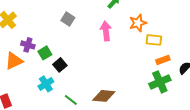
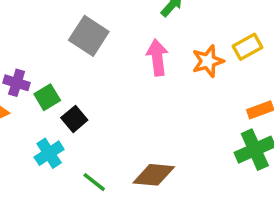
gray square: (68, 19) -> (89, 36), size x1.5
orange star: (138, 23) -> (208, 61), moved
yellow rectangle: (154, 40) -> (248, 47), moved, turned -35

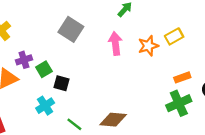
purple cross: (17, 83) -> (24, 60), turned -35
black square: (74, 119) -> (61, 83), turned -35

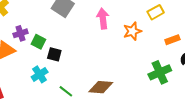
orange star: (148, 46) -> (132, 31), moved
green square: (44, 69) -> (38, 42), turned -32
orange rectangle: (182, 77) -> (172, 40), moved

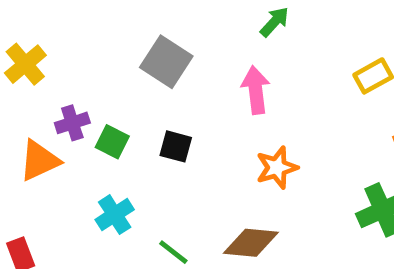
orange star: (132, 31) -> (277, 168), moved
black square: (54, 54) -> (176, 146), moved

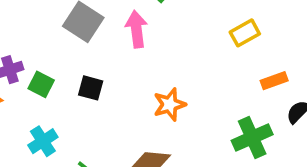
pink arrow: (256, 90) -> (137, 29), moved

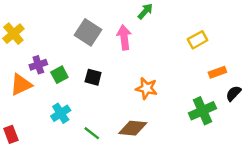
green square: (41, 84) -> (59, 75), turned 35
orange star: (170, 104) -> (147, 88), turned 30

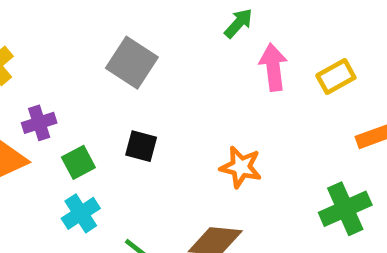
pink arrow: (124, 37) -> (273, 67), moved
green square: (59, 75) -> (78, 162), moved

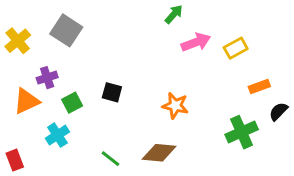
gray square: (132, 63) -> (66, 30), moved
pink arrow: (273, 67) -> (196, 42), turned 76
cyan cross: (81, 213) -> (57, 135), moved

